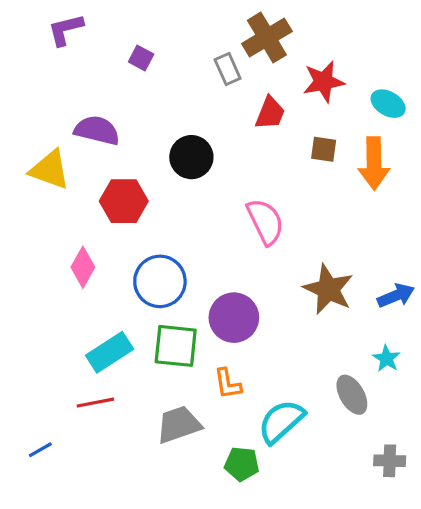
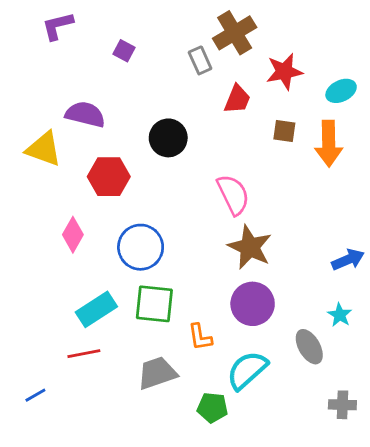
cyan ellipse: (388, 104) -> (341, 91), turned -56
brown star: (328, 289) -> (250, 247), moved
purple circle: (234, 318) -> (253, 304), moved

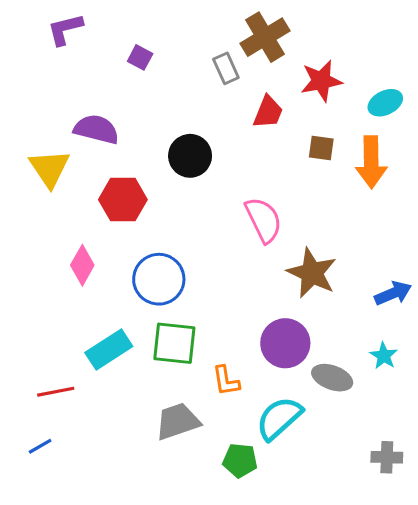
yellow triangle: (44, 149) -> (49, 168), turned 36
brown star: (250, 247) -> (312, 273), moved
gray ellipse: (309, 347) -> (332, 378), moved, turned -40
red line: (84, 354) -> (56, 392), moved

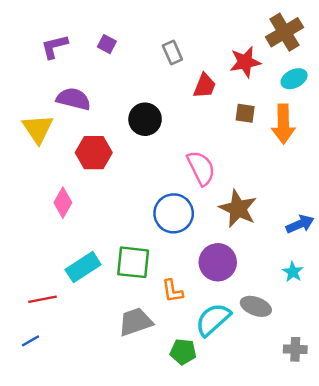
purple L-shape: (65, 29) -> (54, 46), moved
brown cross: (265, 37) -> (285, 32), moved
blue circle: (159, 279) -> (174, 213), moved
gray ellipse: (332, 378) -> (256, 306), moved

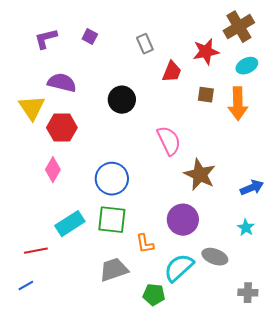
red hexagon: (94, 153) -> (62, 128), moved
blue circle: (174, 213) -> (112, 179), moved

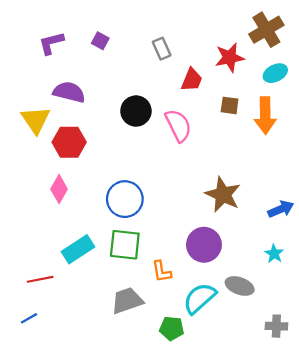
pink semicircle: (169, 141) -> (178, 126), moved

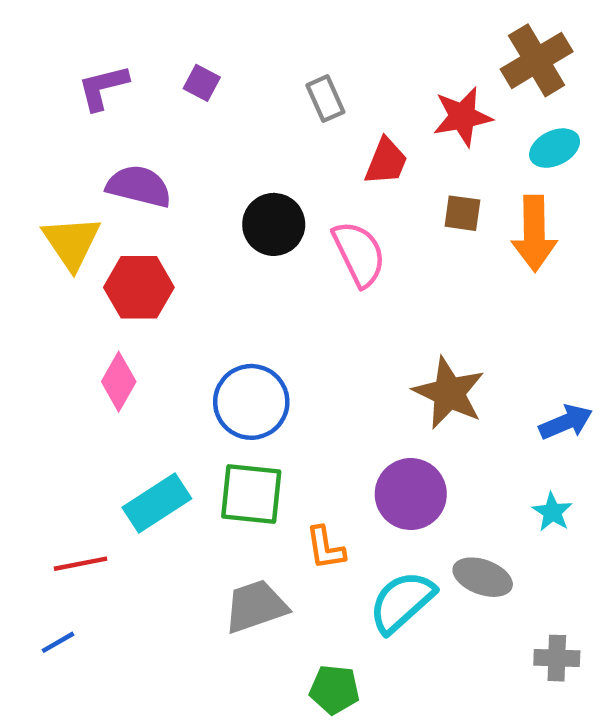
green pentagon: (172, 328) -> (334, 689), moved

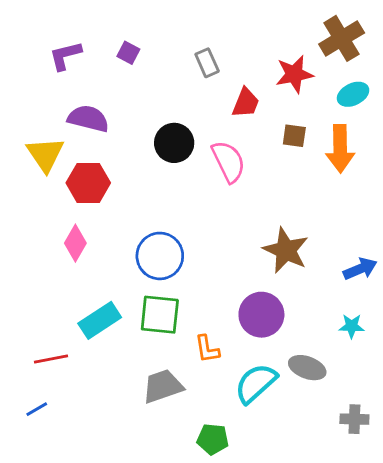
cyan star: (552, 512) -> (352, 326), turned -30

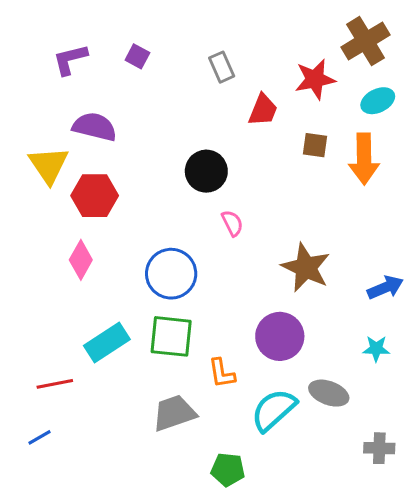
black circle: (174, 143) -> (206, 171), moved
pink semicircle: (229, 162) -> (232, 223), moved, size x0.6

